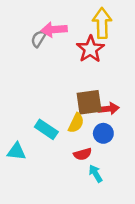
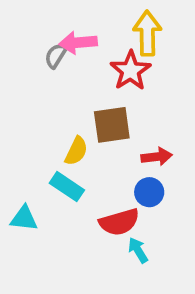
brown square: (89, 102) -> (112, 125), moved
yellow semicircle: (76, 123) -> (76, 151), moved
red semicircle: (83, 154) -> (119, 222), size x1.5

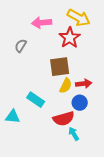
yellow arrow: (147, 33) -> (79, 18), turned 120
gray semicircle: (56, 56) -> (21, 46), moved
yellow semicircle: (76, 151) -> (66, 86), moved

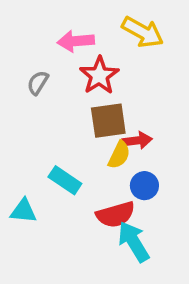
red star: (70, 38) -> (99, 75), moved
red arrow: (84, 84) -> (137, 140), moved
cyan arrow: (74, 134) -> (134, 242), size x1.6

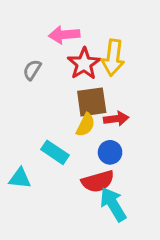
yellow arrow: (143, 32) -> (113, 58), moved, turned 68
yellow semicircle: (119, 155) -> (86, 125), moved
blue circle: (144, 186) -> (110, 152), moved

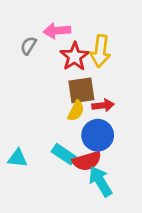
gray semicircle: (32, 70) -> (28, 46), moved
cyan rectangle: (55, 152) -> (64, 154), moved
blue circle: (110, 152) -> (98, 135), size x1.5

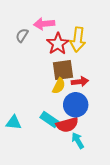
cyan arrow: (100, 181) -> (78, 141), size x0.7

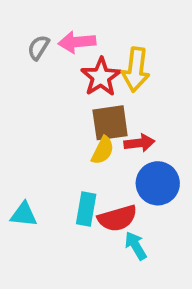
gray semicircle: (22, 35) -> (38, 48), moved
blue circle: (76, 105) -> (158, 183), moved
cyan rectangle: (49, 119) -> (86, 209), turned 66

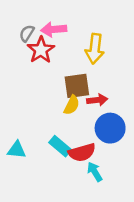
red star: (101, 77) -> (41, 50), moved
cyan rectangle: (86, 209) -> (60, 146), turned -60

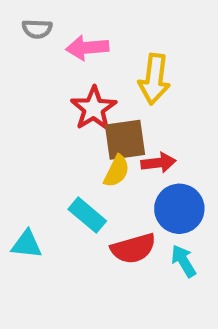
gray semicircle: (27, 33) -> (37, 29), moved, turned -120
red star: (41, 50) -> (94, 108), moved
cyan rectangle: (60, 146) -> (87, 215), moved
cyan arrow: (95, 172) -> (184, 261), moved

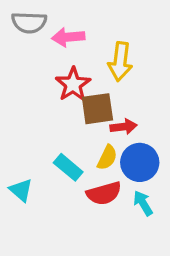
gray semicircle: (37, 29) -> (29, 22), size x1.5
yellow semicircle: (117, 171) -> (107, 158), moved
cyan triangle: (27, 244) -> (21, 190), turned 35

